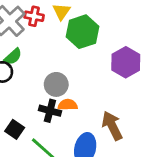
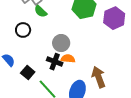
green semicircle: (13, 57) -> (41, 11), moved, turned 80
purple hexagon: (126, 62) -> (114, 18), moved

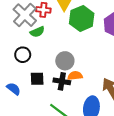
green semicircle: (41, 11) -> (37, 32), turned -56
black square: (28, 72) -> (37, 79), moved, turned -32

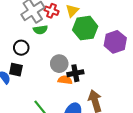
black square: (37, 79) -> (16, 70), moved
black cross: (62, 81) -> (75, 73), moved, turned -35

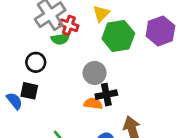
red cross: (51, 11) -> (69, 25), moved
purple hexagon: (115, 42) -> (160, 31), moved
gray circle: (59, 64) -> (95, 73), moved

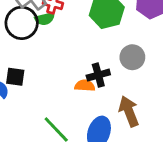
black circle: (36, 62) -> (22, 23), moved, size x1.5
gray circle: (95, 73) -> (132, 57), moved

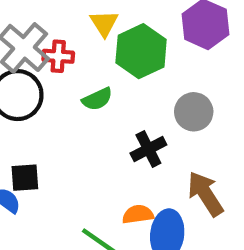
green semicircle: (45, 19) -> (97, 99), moved
orange semicircle: (85, 86) -> (138, 214), moved

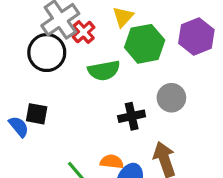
red cross: (58, 56) -> (84, 32), turned 30
green semicircle: (97, 99) -> (104, 70), size x1.4

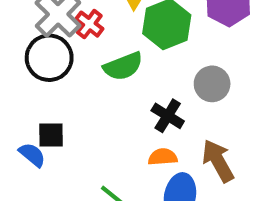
black cross: (132, 116) -> (168, 116), turned -35
orange semicircle: (112, 162) -> (163, 157), moved

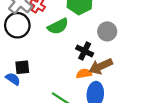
brown arrow: (218, 161) -> (101, 66), moved, turned -80

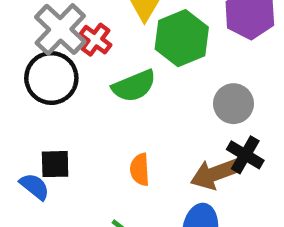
black cross: (85, 51) -> (245, 155), moved
orange semicircle: (84, 74) -> (140, 170), moved, turned -88

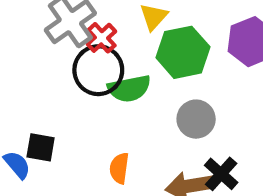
black circle: (51, 78) -> (98, 70), moved
gray circle: (233, 104) -> (196, 119), moved

